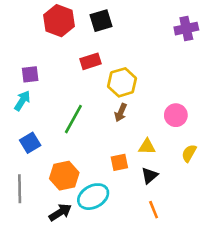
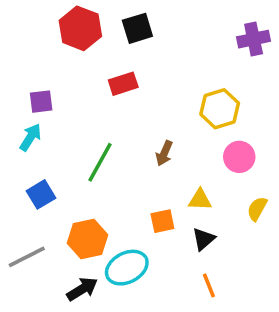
yellow hexagon: (122, 82) -> (220, 109), moved
gray line: (20, 189) -> (27, 257), turned 64

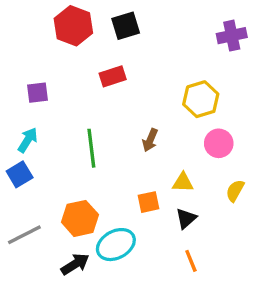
cyan arrow: (30, 137) -> (28, 140), moved
green line: (100, 162) -> (91, 148), turned -36
blue square: (41, 194) -> (20, 174), moved

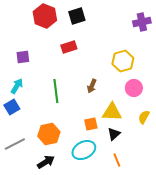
yellow triangle: (183, 182) -> (112, 112), size x1.5
cyan ellipse: (116, 245) -> (84, 150), moved

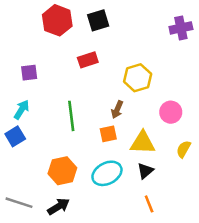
yellow hexagon: (123, 61) -> (138, 78), moved
orange square: (91, 124) -> (108, 134), moved
gray line: (15, 144) -> (19, 203), moved, turned 45
cyan ellipse: (84, 150) -> (107, 173), moved

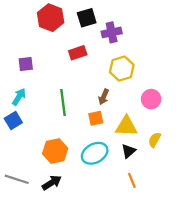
purple cross: (181, 28) -> (112, 32), moved
yellow semicircle: (183, 149) -> (154, 140), moved

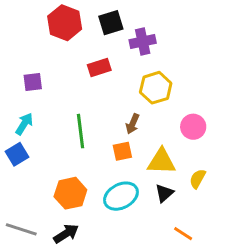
orange line: (132, 180) -> (183, 234), moved, turned -35

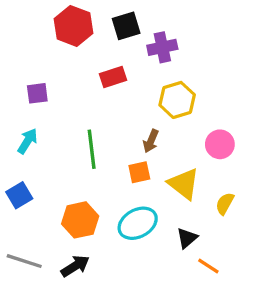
blue square: (17, 154) -> (19, 195), moved
yellow triangle: (161, 161) -> (184, 184), turned 36
black triangle: (164, 193) -> (187, 238), moved

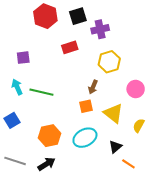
cyan arrow: (27, 141) -> (17, 87), turned -56
green line: (92, 149) -> (41, 92), moved, turned -70

